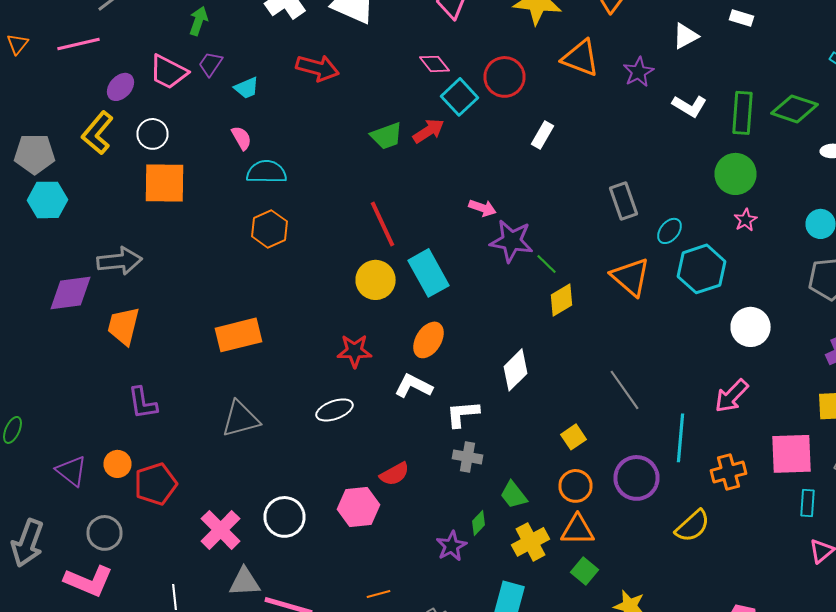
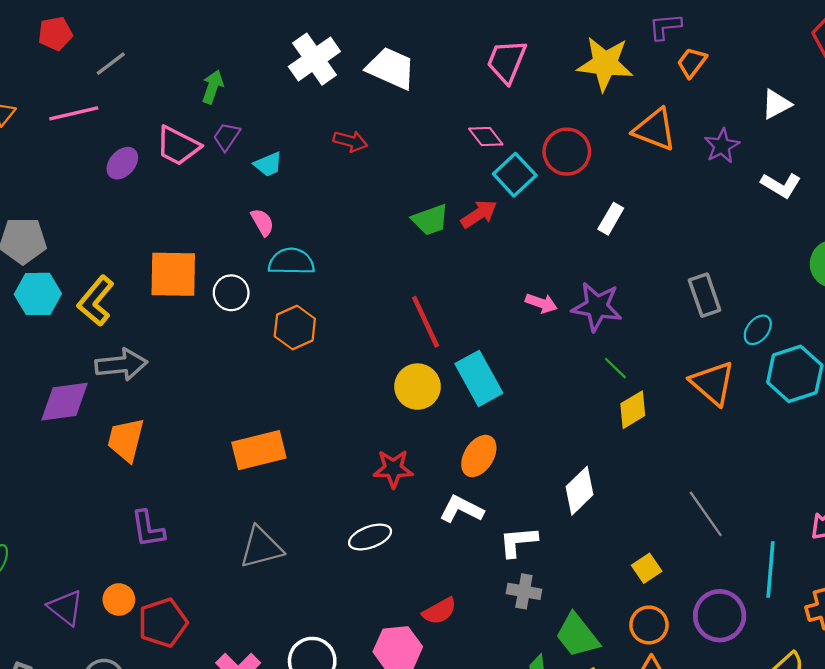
red arrow: (318, 68) -> (350, 141), size x0.7
yellow L-shape: (98, 133) -> (96, 301), moved
white circle: (152, 134) -> (231, 293), moved
purple star: (512, 241) -> (597, 307), moved
green trapezoid: (514, 495) -> (577, 635), size x1.4

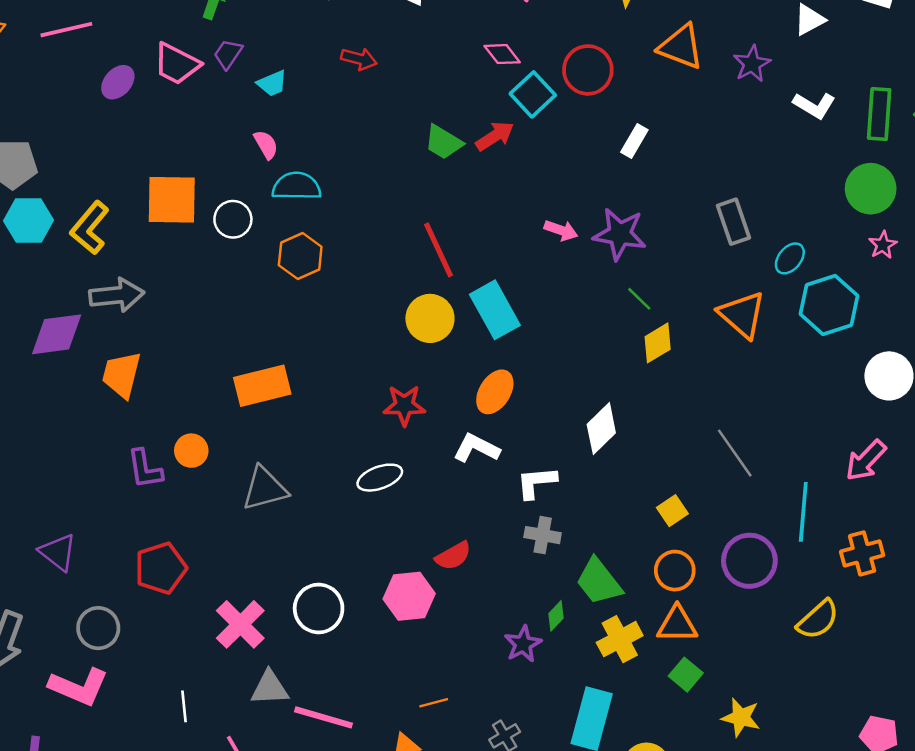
green trapezoid: (430, 220) -> (443, 142), turned 51
orange circle: (119, 600) -> (191, 451), moved

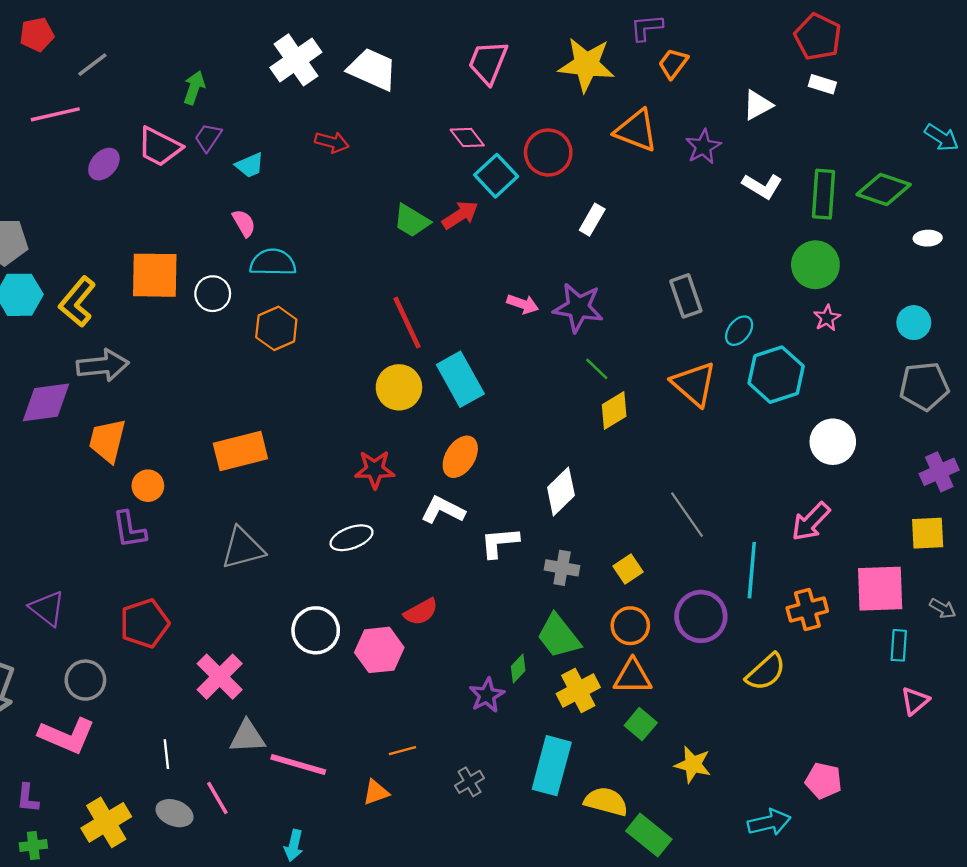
orange circle: (191, 451) -> (148, 486), moved
gray cross: (543, 535) -> (562, 568), moved
white circle: (319, 609) -> (316, 630), moved

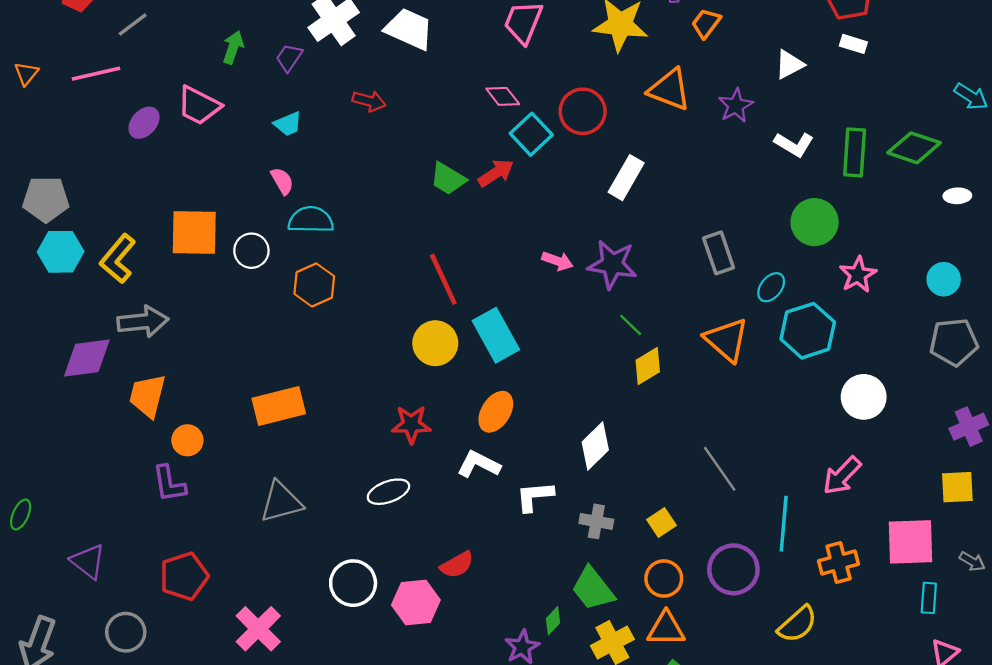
purple trapezoid: (208, 137) -> (289, 58), moved
white rectangle: (592, 220) -> (626, 178), size x1.4
green circle: (815, 265) -> (815, 222), moved
pink star: (827, 318) -> (858, 275), size x1.4

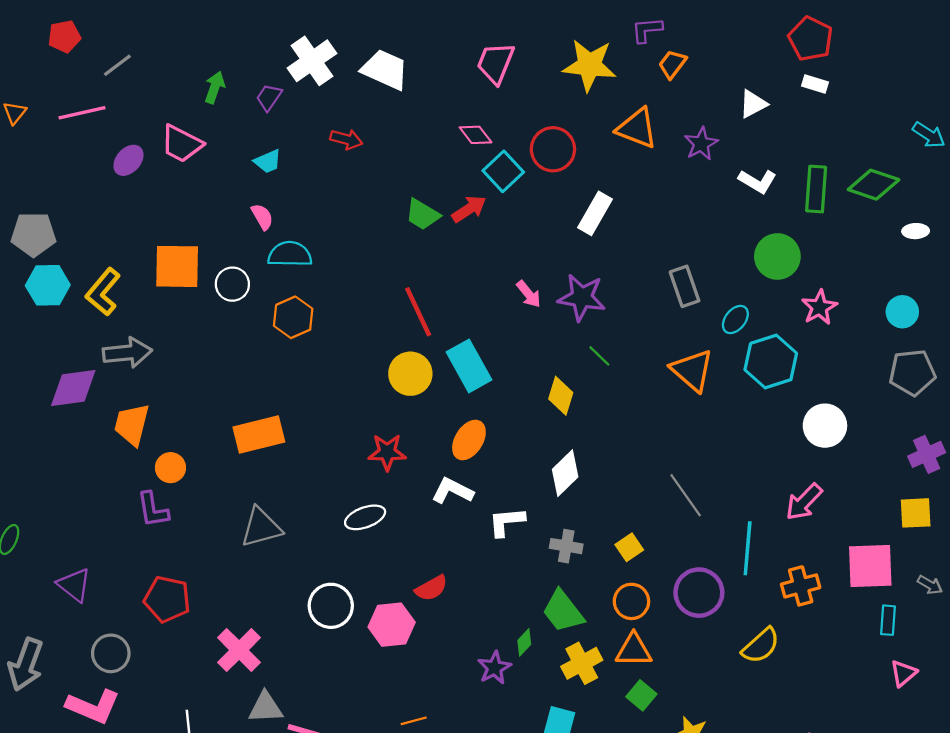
pink arrow: (558, 261) -> (529, 294), turned 32
yellow diamond: (648, 366) -> (561, 396), moved, turned -42
red pentagon: (184, 576) -> (167, 599), turned 30

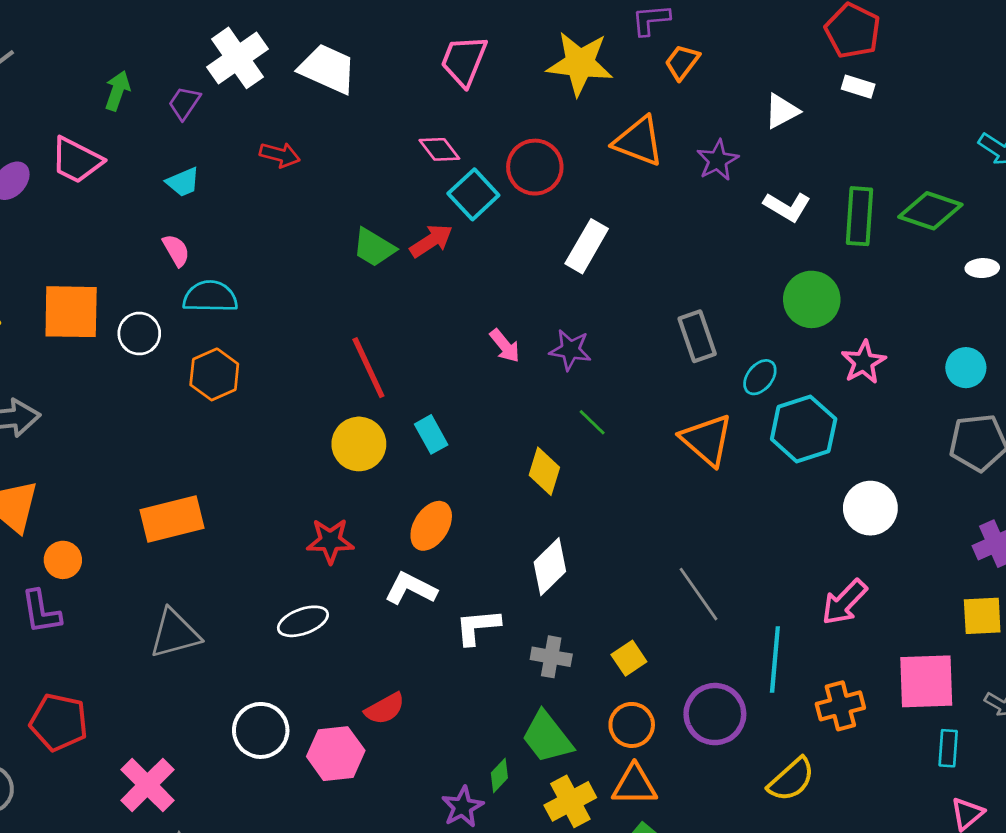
purple star: (582, 297) -> (570, 350), size x0.7
cyan rectangle: (469, 366) -> (431, 434), size x0.6

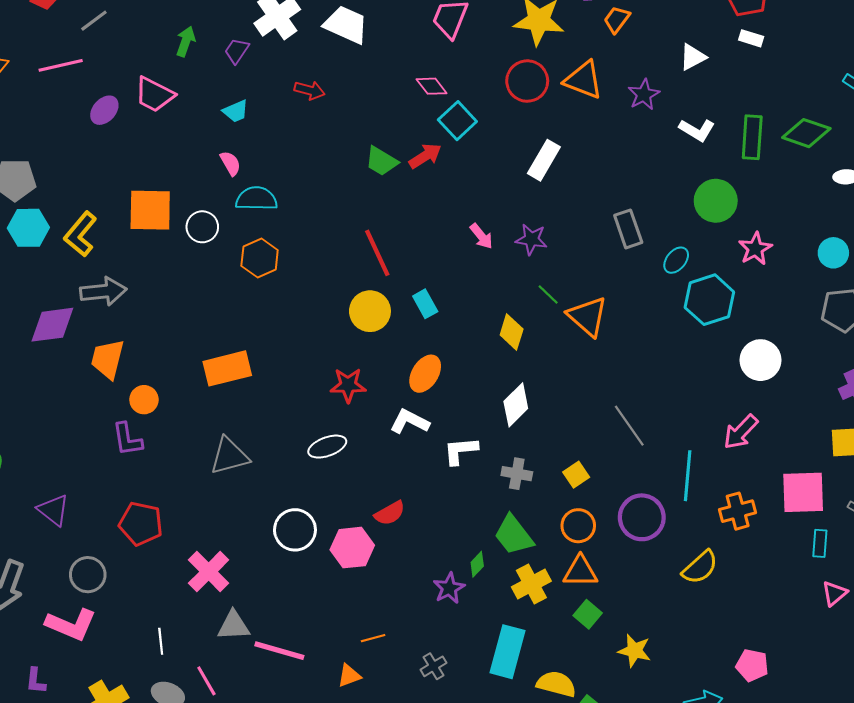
red circle: (535, 167) -> (527, 81), moved
orange triangle: (707, 440) -> (588, 316), moved

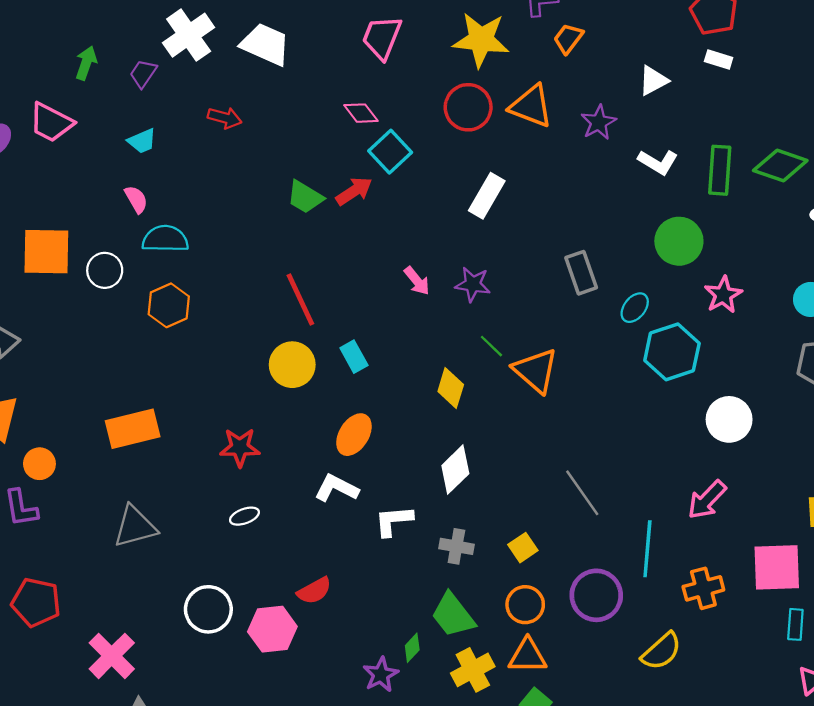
red star: (348, 385) -> (240, 447), moved
white ellipse: (327, 447) -> (244, 516), size x0.7

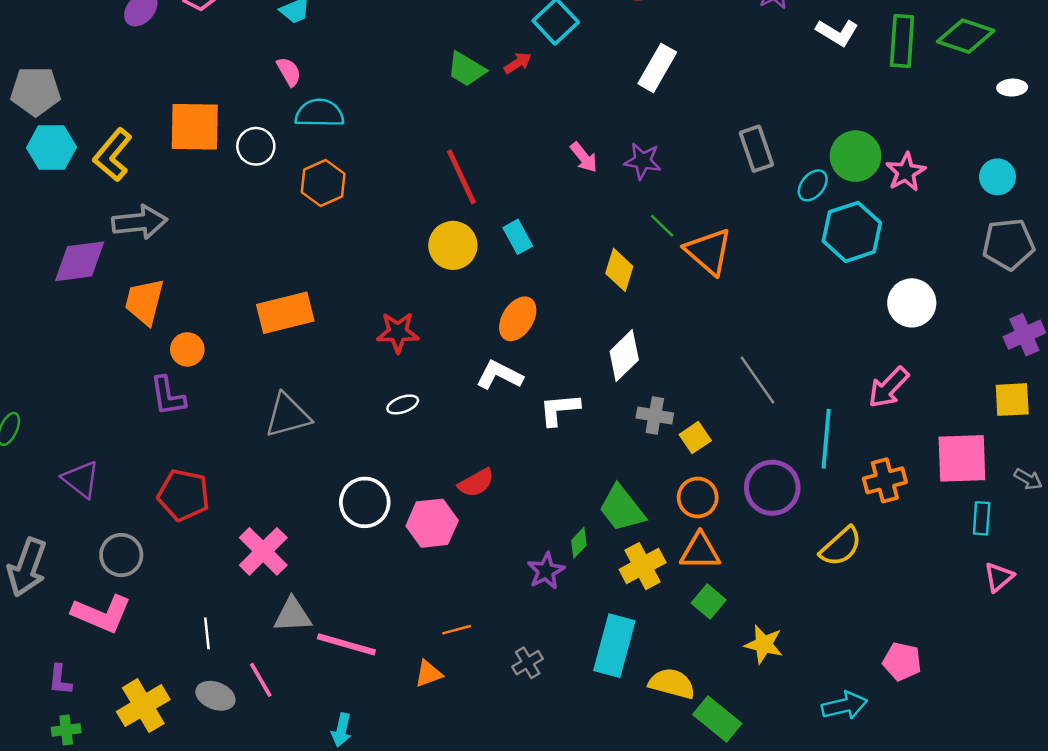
red arrow: (354, 191) -> (518, 63), size x0.7
green circle: (679, 241) -> (856, 156), moved
gray cross: (456, 546) -> (655, 416), moved

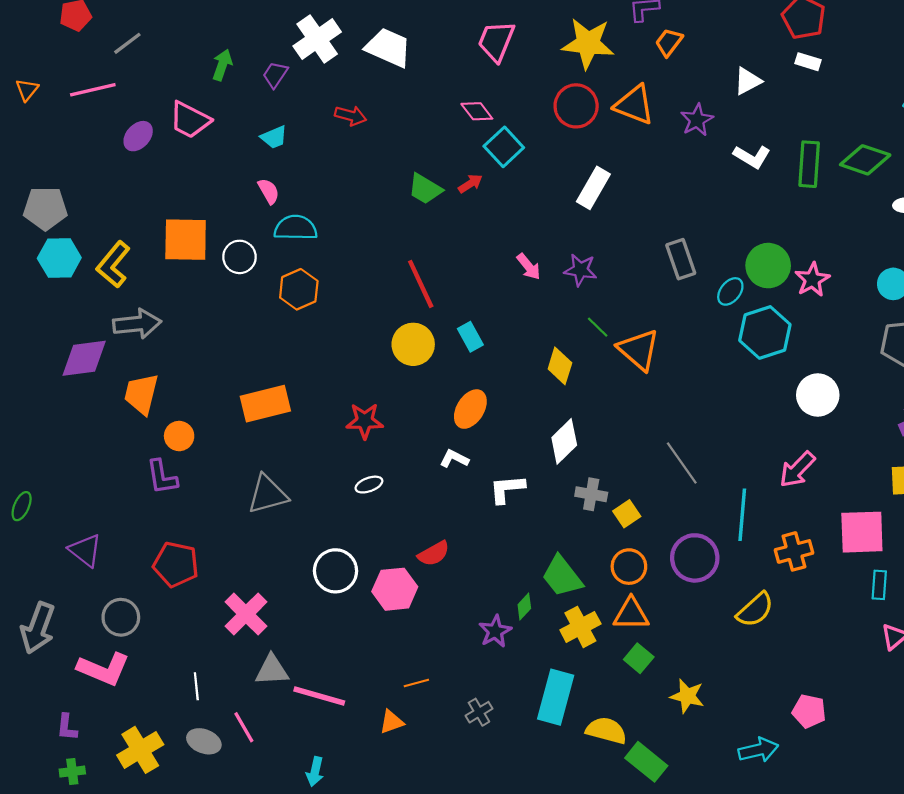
white L-shape: (499, 375) -> (454, 459), size x0.7

